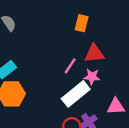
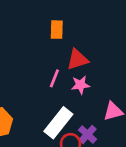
white rectangle: (76, 94) -> (58, 123), moved

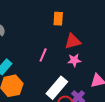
pink line: (54, 78) -> (43, 55), moved

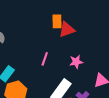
red triangle: (73, 41) -> (67, 30), moved

